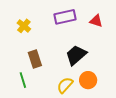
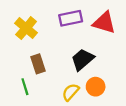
red triangle: (96, 21) -> (104, 23), size x1.6
yellow cross: (24, 26) -> (26, 28), size x1.5

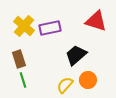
purple rectangle: (71, 18) -> (50, 28), moved
brown rectangle: (38, 64) -> (19, 59), moved

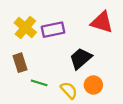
green line: (23, 80) -> (39, 83), moved, turned -56
yellow semicircle: (65, 85) -> (69, 90), turned 96

